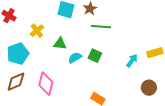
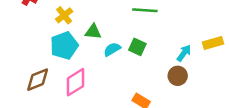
cyan pentagon: (18, 54) -> (64, 46), moved
pink diamond: (46, 84) -> (75, 82), turned 45
brown circle: (149, 88) -> (178, 76), moved

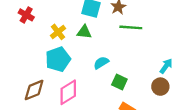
green triangle: (93, 32) -> (84, 32), moved
green square: (137, 47) -> (119, 82), moved

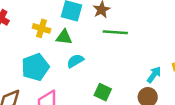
yellow cross: (58, 32) -> (42, 28), moved, turned -35
cyan semicircle: (101, 63) -> (75, 61), moved

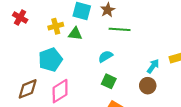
yellow cross: (42, 28) -> (56, 26), turned -32
cyan semicircle: (75, 61) -> (106, 56), moved

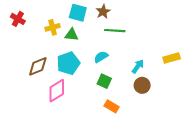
cyan pentagon: (50, 60) -> (68, 63), moved
cyan arrow: (153, 66) -> (138, 66), moved
brown diamond: (28, 89) -> (38, 66), moved

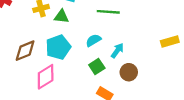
cyan arrow: (138, 66) -> (117, 51), moved
green square: (104, 81) -> (97, 67), turned 32
brown circle: (142, 85) -> (129, 72), moved

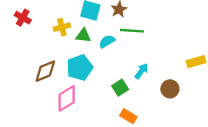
cyan semicircle: (93, 40) -> (107, 41), moved
brown circle: (129, 72) -> (170, 89), moved

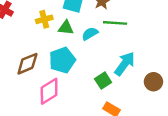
cyan arrow: (141, 71) -> (125, 64), size x1.5

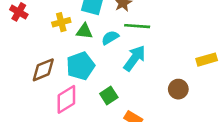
cyan arrow: (125, 64) -> (135, 58), moved
green square: (103, 81) -> (109, 96), moved

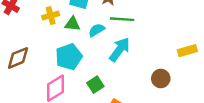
brown diamond: (43, 70) -> (18, 58), moved

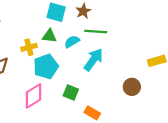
yellow cross: (51, 16) -> (29, 47), moved
green square: (95, 85) -> (71, 93), turned -35

